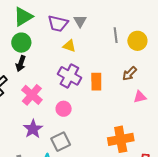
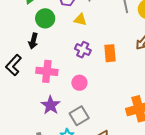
green circle: (21, 43) -> (45, 18), moved
purple cross: (69, 76) -> (83, 50), size x0.7
pink cross: (32, 95) -> (47, 71), turned -30

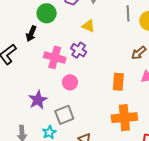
yellow triangle: (80, 20) -> (88, 26), moved
orange rectangle: (110, 53) -> (118, 82), moved
pink cross: (47, 71) -> (55, 57), moved

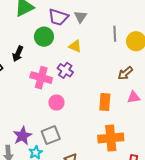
green circle: (47, 13) -> (44, 37), moved
purple star: (38, 100) -> (22, 136), moved

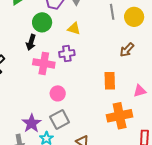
black arrow: (18, 54) -> (31, 42), moved
purple cross: (65, 70) -> (67, 54), turned -35
pink triangle: (134, 97) -> (140, 91), moved
pink circle: (56, 103) -> (58, 93), moved

